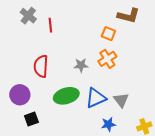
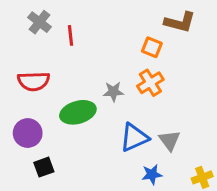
red semicircle: (41, 66) -> (34, 81), moved, turned -95
green ellipse: (66, 96) -> (78, 112), moved

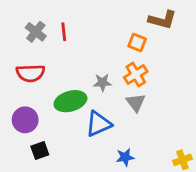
gray cross: (39, 22) -> (36, 32), moved
blue triangle: (134, 137) -> (98, 124), moved
gray triangle: (170, 140) -> (136, 102), moved
blue star: (152, 174) -> (125, 157), moved

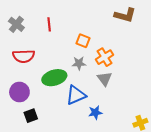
gray cross: (36, 32) -> (16, 24), moved
orange square: (137, 42) -> (83, 41), moved
blue star: (125, 157) -> (95, 112), moved

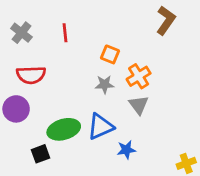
brown L-shape: (125, 15) -> (166, 20), turned -70
green ellipse: (54, 78) -> (64, 129), moved
purple circle: (19, 92) -> (16, 109), moved

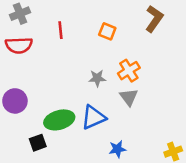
gray cross: (21, 33) -> (20, 14), moved, turned 30
orange square: (110, 54) -> (107, 31), moved
red semicircle: (31, 75) -> (19, 45), moved
blue star: (126, 150) -> (117, 149), moved

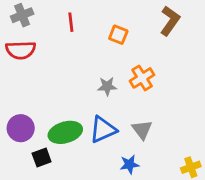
red line: (61, 30) -> (71, 22), moved
gray triangle: (129, 97) -> (142, 130), moved
purple circle: (15, 101) -> (21, 128), moved

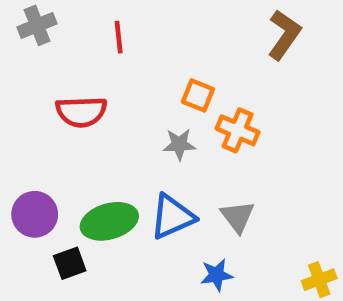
orange square: (118, 35) -> (198, 95), moved
red semicircle: (21, 50) -> (81, 112), moved
orange cross: (142, 78) -> (238, 130), turned -35

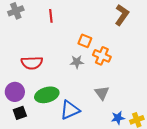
red semicircle: (81, 112) -> (32, 63), moved
blue triangle: (172, 217) -> (70, 110), moved
black square: (70, 263) -> (20, 113), moved
blue star: (217, 275) -> (118, 118), moved

